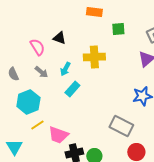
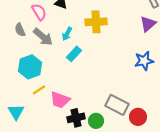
gray arrow: (41, 72) -> (43, 37), size x1.5
gray semicircle: (13, 74) -> (20, 30), moved
gray rectangle: (121, 126) -> (117, 105), moved

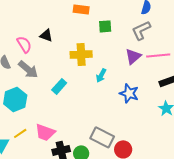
cyan arrow: (67, 34) -> (101, 75), moved
blue star: (144, 61) -> (129, 93), turned 30
yellow line: (39, 90) -> (20, 133), moved

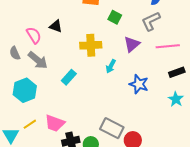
green square: (105, 26) -> (115, 17), turned 32
purple triangle: (133, 56) -> (132, 44), moved

